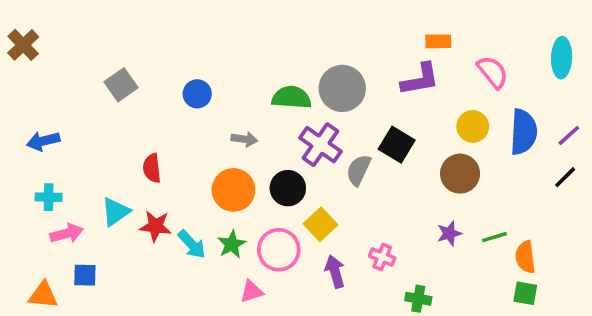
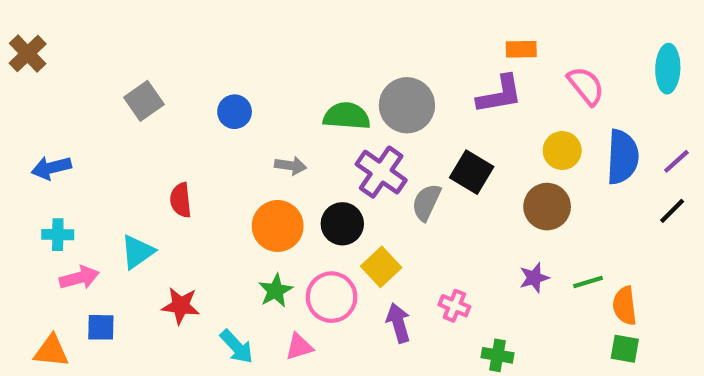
red star: (156, 226) -> (181, 306), moved
cyan arrow: (192, 244) -> (237, 347), moved

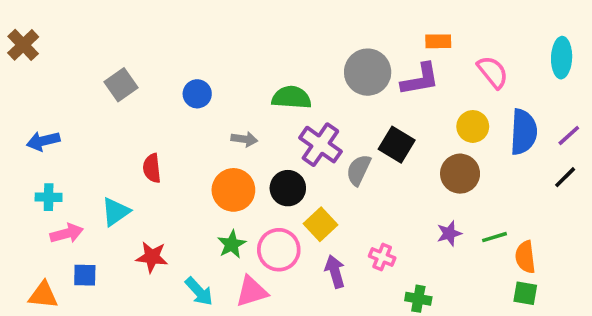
gray circle: (407, 105) -> (368, 72), moved
pink triangle: (299, 347) -> (252, 291), size x1.4

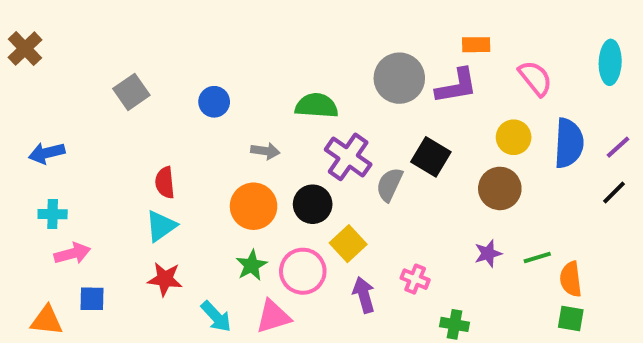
cyan triangle: (116, 212) -> (161, 226), moved

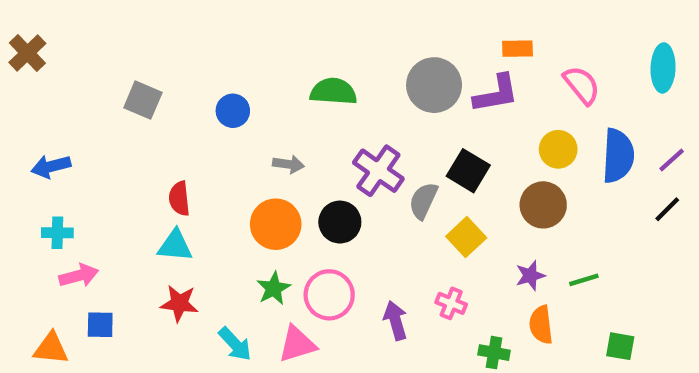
gray square: (131, 92) -> (143, 100), turned -32
green semicircle: (317, 106) -> (333, 91), moved
cyan triangle: (161, 226) -> (175, 246), turned 40
yellow square: (348, 244) -> (466, 237), moved
orange semicircle: (571, 279) -> (541, 325), moved

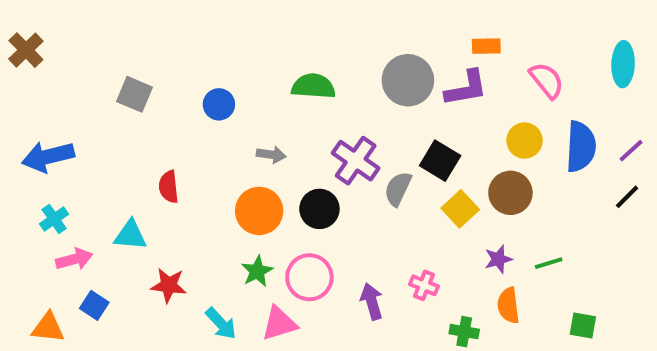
blue arrow: (51, 166) -> (48, 157), size x1.4
cyan cross: (57, 233) -> (54, 219), turned -36
yellow square: (466, 237) -> (460, 209), moved
cyan triangle: (175, 246) -> (130, 235), moved
blue square: (100, 325) -> (94, 305), turned 32

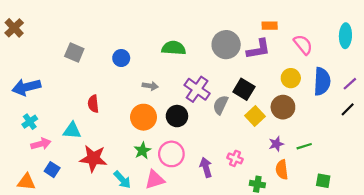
red star: (169, 285) -> (93, 158), size x1.4

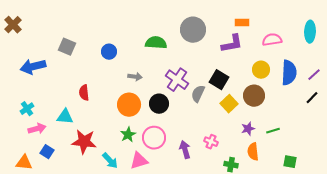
gray circle: (226, 45) -> (193, 30), moved
pink semicircle: (303, 45) -> (272, 40), turned -60
blue arrow: (26, 87) -> (33, 67), moved

